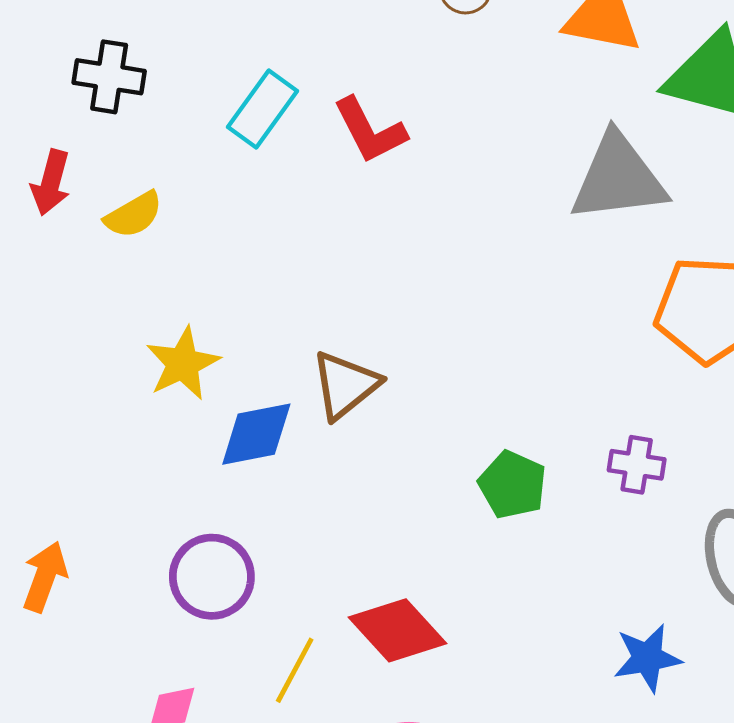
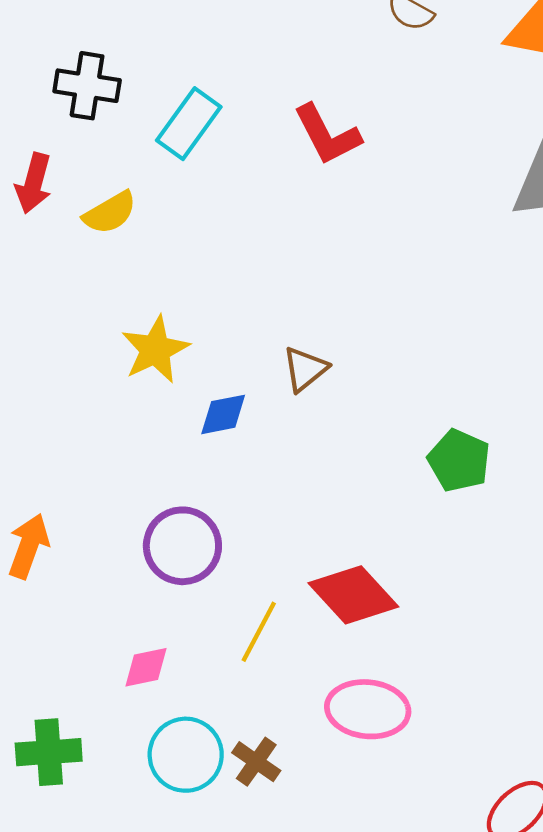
cyan rectangle: (262, 109) -> (189, 124), moved
brown triangle: (345, 385) -> (305, 369), size x0.7
blue diamond: (256, 434) -> (223, 414), size x0.7

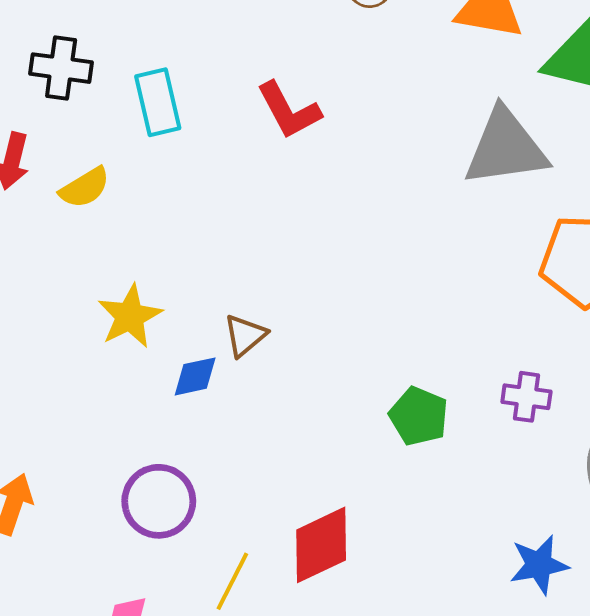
cyan rectangle: (189, 124) -> (158, 102), turned -48
brown triangle: (305, 369) -> (245, 335), moved
red diamond: (353, 595) -> (321, 545), turned -72

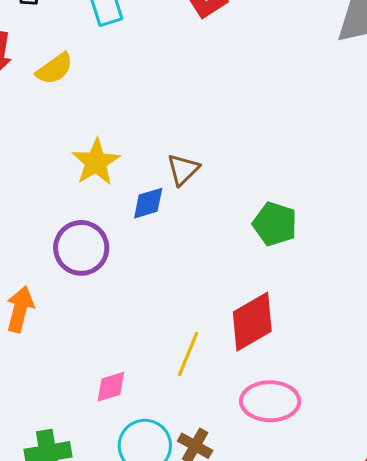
green pentagon: (419, 416) -> (275, 224), moved
purple circle: (159, 501) -> (81, 248), moved

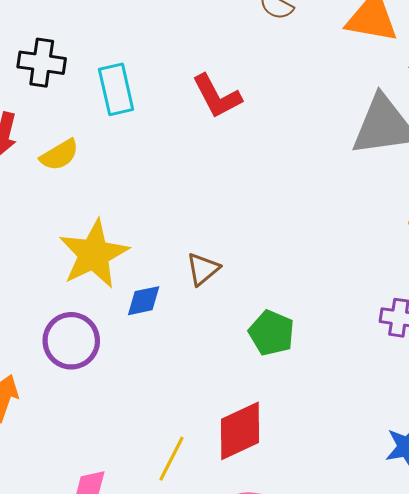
yellow star: (96, 162) -> (94, 254), size x1.4
brown triangle: (183, 170) -> (203, 269), moved

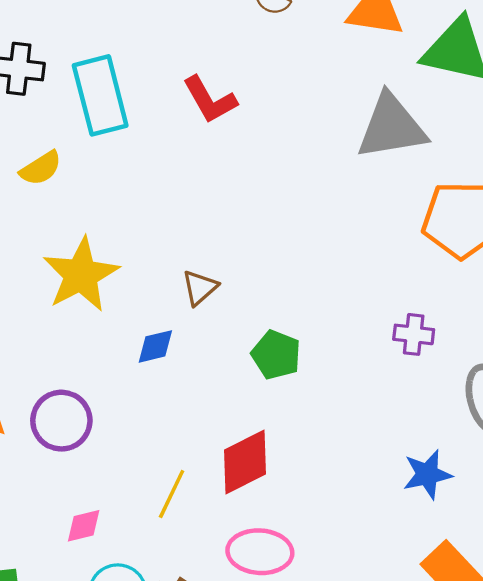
cyan rectangle: (116, 89) -> (100, 95), size x1.4
blue diamond: (144, 301) -> (155, 346), moved
purple circle: (71, 341) -> (61, 421), moved

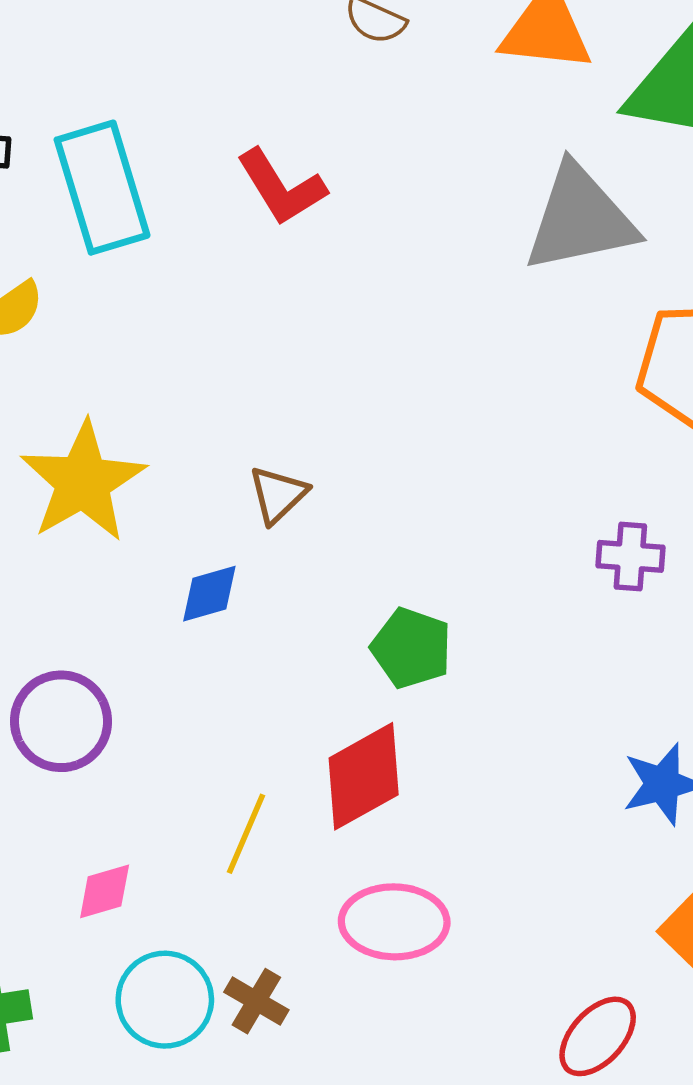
green pentagon: (276, 355) -> (411, 648), moved

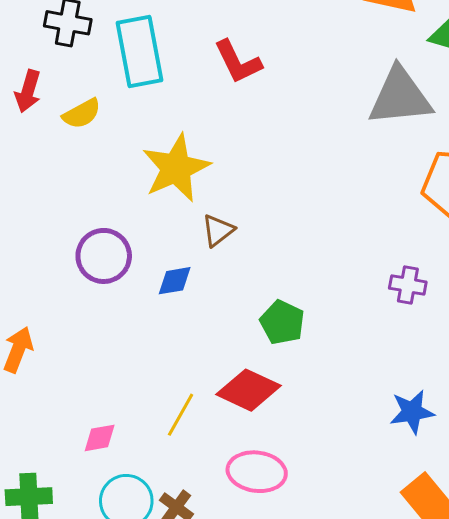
yellow star: (83, 482) -> (176, 168), moved
purple circle: (61, 721) -> (104, 256), moved
red diamond: (364, 776) -> (248, 390), turned 48

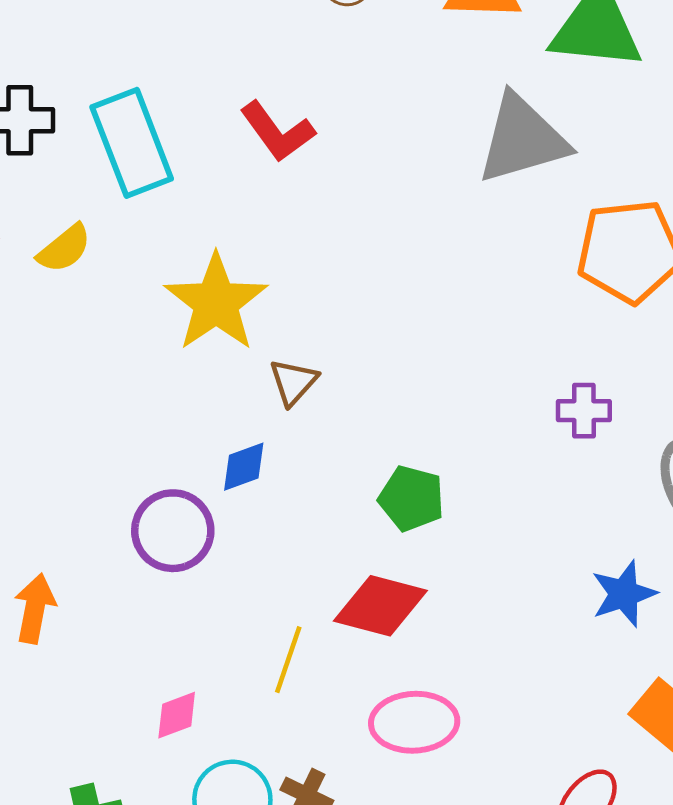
purple circle: (104, 256) -> (173, 531), moved

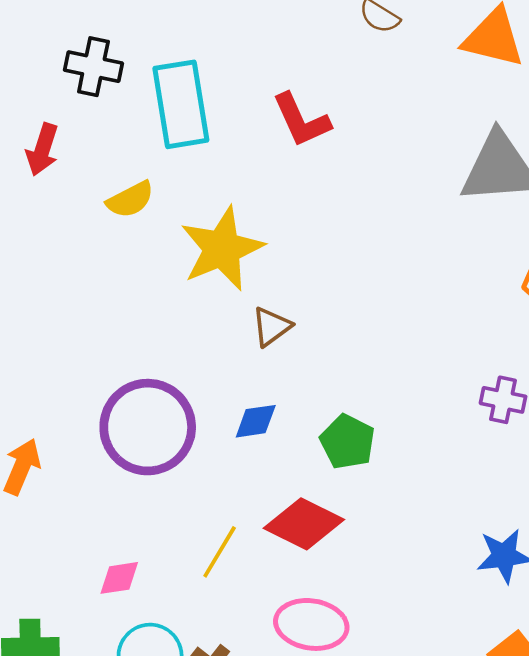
yellow semicircle: (64, 249) -> (130, 200), moved
blue diamond: (244, 467) -> (256, 421), moved
purple circle: (173, 531) -> (148, 427), size x1.4

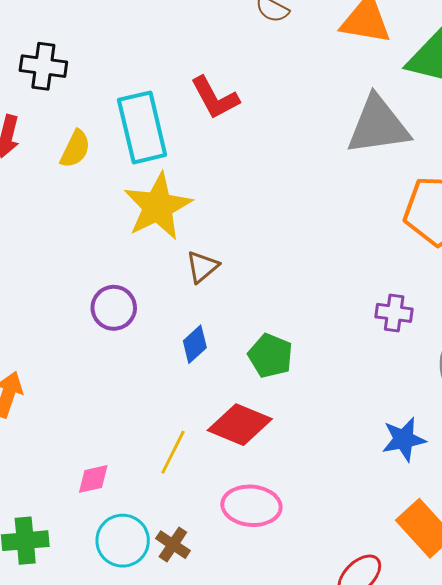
cyan rectangle: (181, 104) -> (142, 127), moved
yellow semicircle: (130, 200) -> (75, 149), moved, turned -33
blue diamond: (256, 421) -> (195, 344), turned -30
purple circle: (148, 427) -> (114, 308), moved, size x0.6

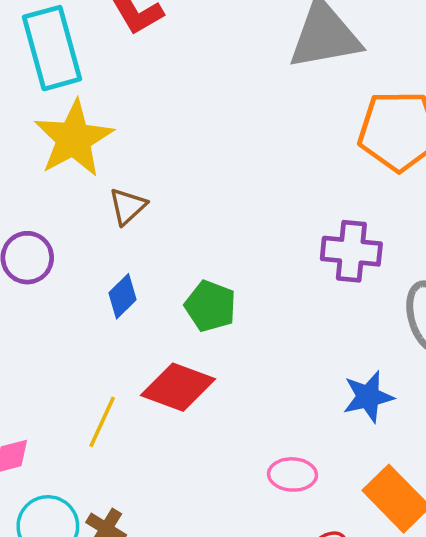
purple cross: (394, 313) -> (351, 251), size x1.4
pink ellipse: (251, 506) -> (293, 474), moved, size x0.7

